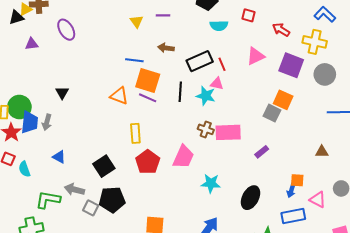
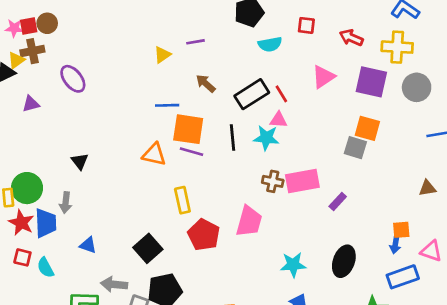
yellow triangle: (136, 21) -> (162, 55), turned 40
brown arrow: (166, 48) -> (206, 83), turned 42
blue trapezoid: (30, 122) -> (46, 223), moved
purple rectangle: (262, 152) -> (338, 201), moved
cyan star: (211, 183) -> (293, 265), moved

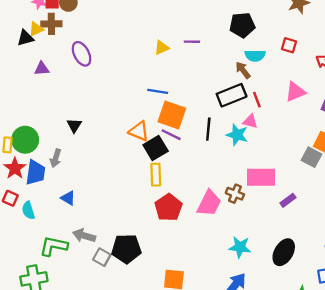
brown arrow: (206, 83) -> (243, 70), moved
brown cross: (273, 181) -> (235, 194), moved
black square: (148, 248) -> (156, 148), moved

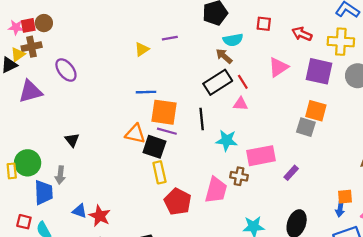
purple triangle: (42, 69) -> (30, 91), size x1.6
cyan star: (237, 135) -> (227, 140), moved
black square: (156, 148) -> (154, 147), turned -30
red star: (15, 168) -> (100, 216), moved

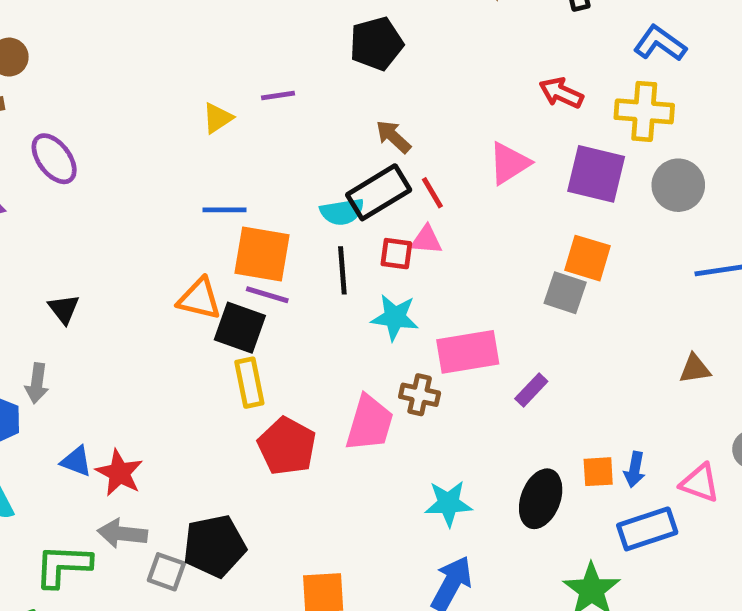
red square: (264, 24) -> (396, 254), moved
cyan semicircle: (233, 40) -> (342, 212), moved
orange square: (345, 197) -> (598, 472), moved

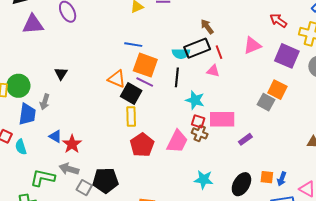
red square: (396, 254) -> (198, 121), moved

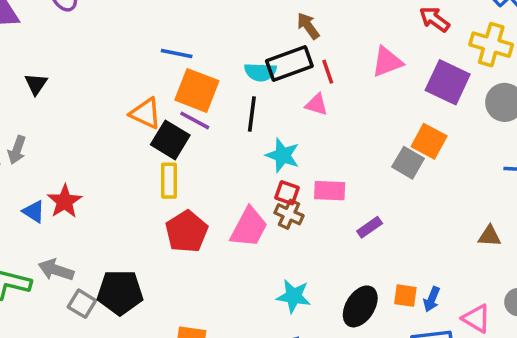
black triangle: (61, 74) -> (36, 84), moved
pink rectangle: (222, 119) -> (330, 191), size x0.7
red star: (72, 144) -> (65, 201), moved

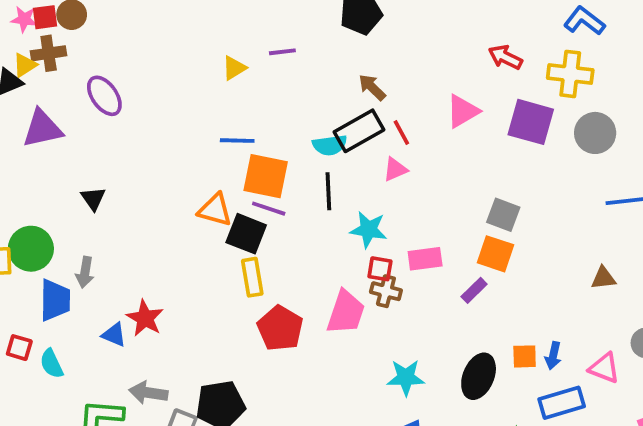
pink triangle: (317, 105) -> (395, 169), turned -30
orange square: (429, 141) -> (496, 254), moved

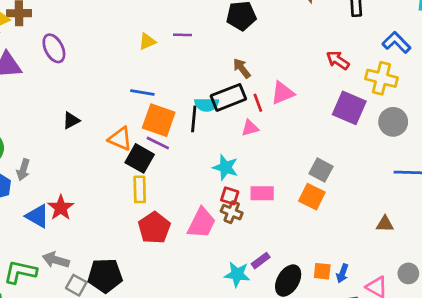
pink triangle: (463, 111) -> (282, 93), moved
black line: (328, 191) -> (194, 119), moved
black triangle: (93, 199) -> (71, 120), moved, turned 30
purple rectangle: (474, 290) -> (261, 261), moved
blue triangle: (114, 335) -> (37, 216), size x1.4

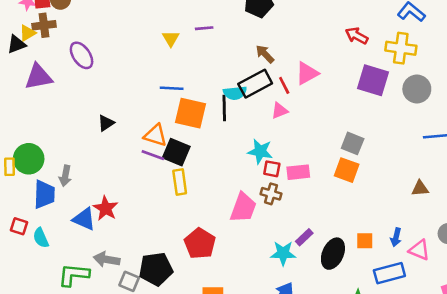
yellow triangle: (147, 41) -> (171, 38), turned -30
purple line: (158, 143) -> (153, 155), moved
red square: (230, 196) -> (272, 169), moved
red pentagon: (154, 228) -> (200, 243), moved
blue arrow: (342, 273) -> (396, 237), moved

